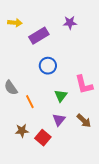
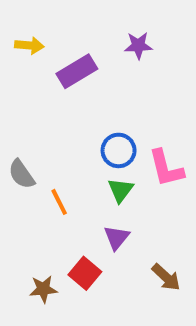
blue circle: (48, 66) -> (119, 150), moved
brown arrow: (84, 121) -> (166, 277), moved
brown star: (22, 131) -> (43, 289), moved

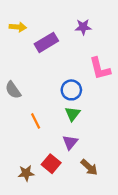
pink L-shape: (166, 168) -> (100, 69), moved
gray semicircle: (21, 174) -> (13, 90), moved
brown arrow: (166, 277) -> (89, 167), moved

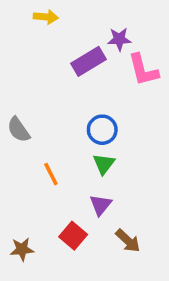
yellow arrow: (18, 27) -> (46, 17), moved
purple rectangle: (46, 42) -> (89, 61), moved
pink L-shape: (100, 69) -> (143, 70), moved
brown star: (26, 173) -> (22, 249), moved

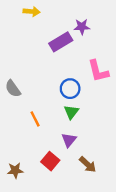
pink L-shape: (143, 70) -> (98, 71), moved

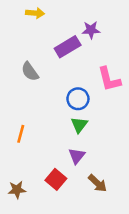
gray semicircle: (13, 89) -> (30, 71), moved
orange line: (35, 119) -> (21, 134), moved, turned 42

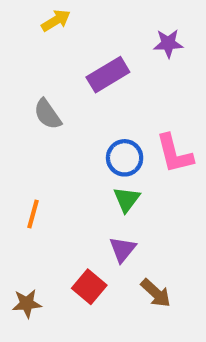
yellow arrow: (35, 13) -> (56, 21), turned -36
purple star: (91, 30) -> (168, 43), moved
pink L-shape: (109, 79) -> (174, 154), moved

